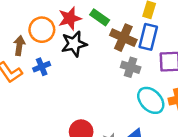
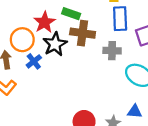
brown cross: (123, 38) -> (83, 33), moved
blue cross: (42, 67) -> (34, 61), moved

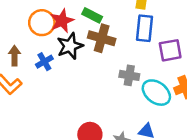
orange circle: (22, 40) -> (42, 23), moved
gray cross: (112, 51) -> (129, 75), moved

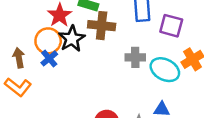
orange circle: (42, 23) -> (48, 41), moved
purple square: (170, 50) -> (171, 26), turned 35

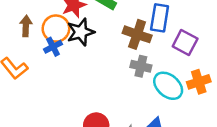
brown cross: (102, 26) -> (137, 34), moved
brown arrow: (19, 58) -> (26, 26), moved

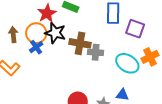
black star: (81, 32) -> (55, 33), turned -30
brown cross: (137, 34) -> (80, 43), moved
gray cross: (141, 66) -> (96, 52), moved

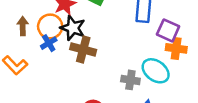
brown cross: (80, 43) -> (83, 50), moved
gray cross: (96, 52) -> (130, 80), moved
orange cross: (150, 57) -> (176, 48), moved, turned 30

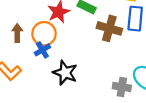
black star: (73, 28) -> (65, 73), moved
brown cross: (83, 50) -> (109, 28), moved

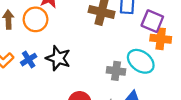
blue cross: (42, 50) -> (29, 60), moved

